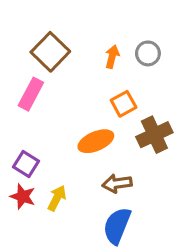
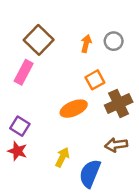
brown arrow: (117, 183) -> (116, 145), moved
yellow arrow: (57, 198) -> (62, 157), moved

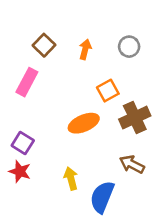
brown square: (39, 40) -> (44, 45), size x0.7
orange arrow: (86, 44) -> (85, 49), moved
brown arrow: (116, 145) -> (132, 164), turned 35
yellow arrow: (62, 157) -> (71, 179), turned -42

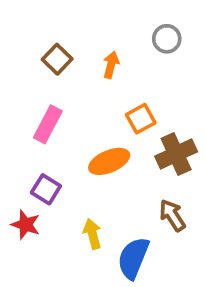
gray circle: (129, 47) -> (167, 39), moved
pink rectangle: (27, 82) -> (48, 124), moved
purple square: (23, 143) -> (46, 189), moved
brown arrow: (132, 164) -> (172, 215), turned 30

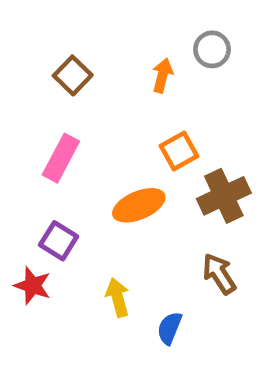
orange arrow: (111, 65) -> (162, 75), moved
blue semicircle: (133, 258) -> (170, 328), size x0.6

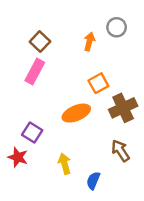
pink rectangle: (61, 158) -> (35, 71), moved

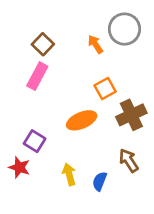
gray circle: (117, 27) -> (124, 29), size x1.5
orange arrow: (89, 42) -> (95, 44), turned -48
blue semicircle: (93, 181) -> (100, 181), moved

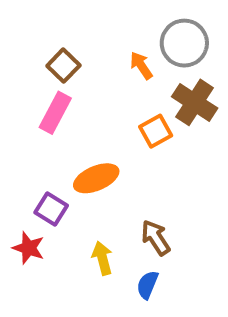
brown cross: (131, 115) -> (195, 102), moved, turned -32
orange ellipse: (82, 120) -> (96, 178), moved
brown arrow: (129, 160) -> (156, 238), moved
blue semicircle: (100, 181) -> (147, 285), moved

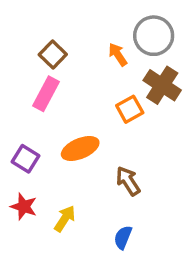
purple square: (51, 209) -> (25, 159), moved
brown arrow: (156, 238) -> (128, 181), moved
yellow arrow: (102, 258) -> (65, 219), moved, turned 48

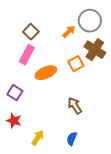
orange arrow: (118, 54) -> (69, 32), turned 80
orange ellipse: (80, 148) -> (46, 73), moved
yellow arrow: (65, 219) -> (38, 138), moved

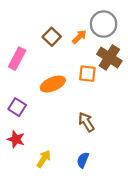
brown square: (31, 32) -> (52, 37), moved
pink rectangle: (27, 55) -> (17, 59), moved
orange square: (76, 64) -> (87, 74), turned 35

